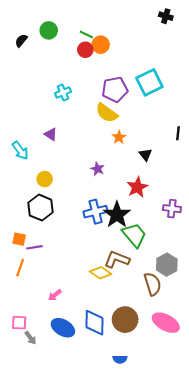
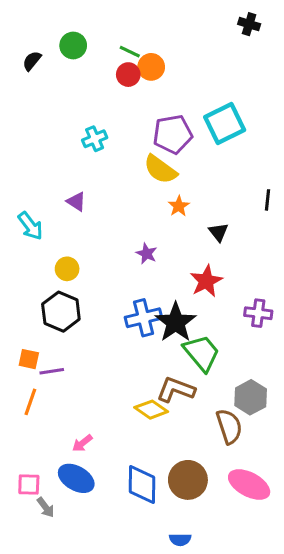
blue ellipse: (63, 328) -> (76, 478), moved

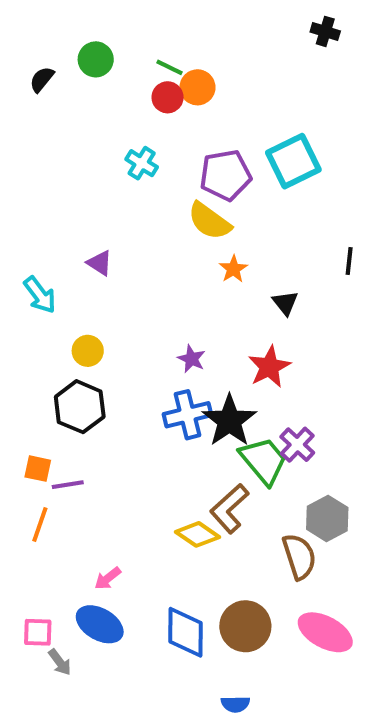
cyan cross: (95, 139) -> (142, 163), moved, turned -35
purple star: (147, 254) -> (191, 359), moved
purple cross: (258, 313) -> (297, 445), moved, turned 36
brown L-shape: (176, 390) -> (229, 509), turned -63

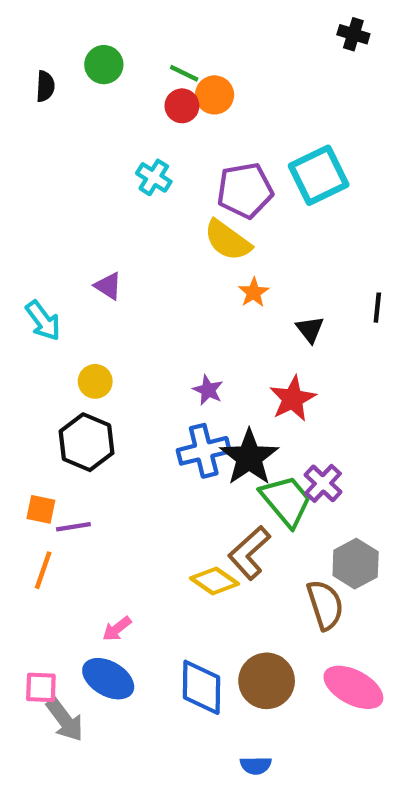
black semicircle: (42, 79) -> (45, 86), turned 144
black line: (349, 261) -> (377, 308), moved
gray arrow: (60, 662) -> (65, 720), size x1.5

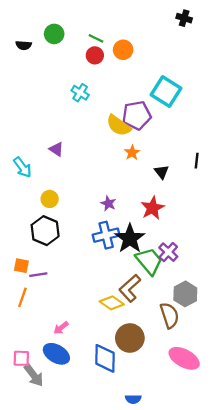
black semicircle: (45, 86) -> (24, 45), turned 91
orange circle: (215, 95) -> (123, 50), moved
cyan square: (319, 175) -> (166, 92), turned -32
purple pentagon: (245, 190) -> (137, 115), moved
brown circle: (267, 681) -> (130, 338), moved

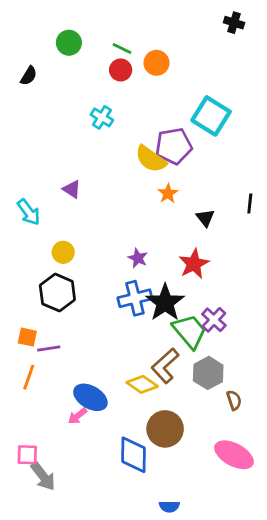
black semicircle: (24, 45) -> (29, 76), moved, turned -63
gray hexagon: (185, 294) -> (208, 373), moved
brown semicircle: (169, 315) -> (234, 400), moved, size x0.6
blue ellipse: (56, 354) -> (90, 397), moved

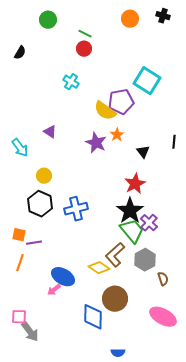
green circle: (69, 43) -> (48, 20), moved
orange circle: (156, 63) -> (130, 19), moved
purple star: (138, 258) -> (96, 143), moved, size x1.5
blue cross: (135, 298) -> (76, 209), moved
black star: (165, 303) -> (130, 211), moved

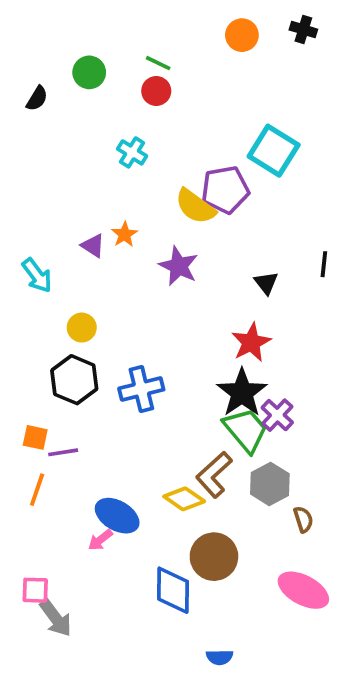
green circle: (48, 20) -> (89, 72), moved
orange star: (117, 135) -> (125, 234), moved

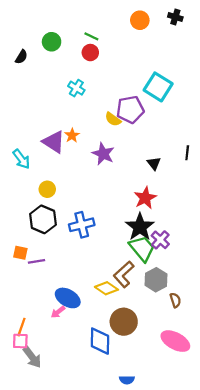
yellow semicircle: (195, 206) -> (113, 119), size x0.7
purple triangle: (93, 246) -> (54, 142), size x1.6
orange line: (37, 490) -> (21, 327), moved

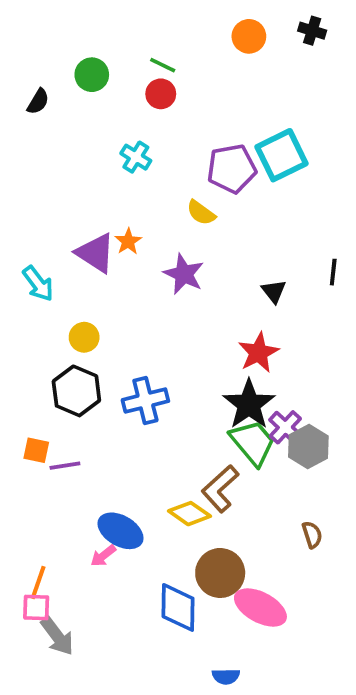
cyan square: (158, 87) -> (281, 155), turned 32
purple pentagon: (130, 110) -> (232, 169), moved
gray hexagon: (156, 280) -> (308, 446), moved
pink ellipse: (175, 341) -> (260, 607), moved

